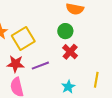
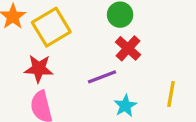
purple line: (40, 66) -> (102, 77), moved

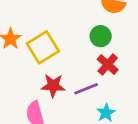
red star: (39, 69) -> (53, 86), moved

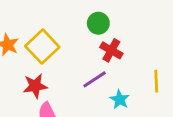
red star: (53, 86) -> (35, 86), moved

